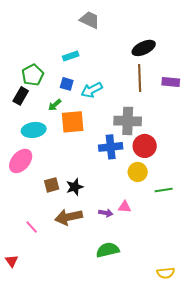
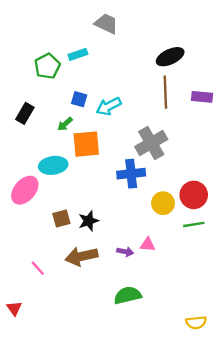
cyan rectangle: (71, 56) -> (78, 54), moved
green pentagon: (33, 75) -> (47, 66), moved
gray cross: (128, 121) -> (151, 143), turned -32
cyan ellipse: (34, 130) -> (53, 165), moved
red circle: (145, 146) -> (194, 195), moved

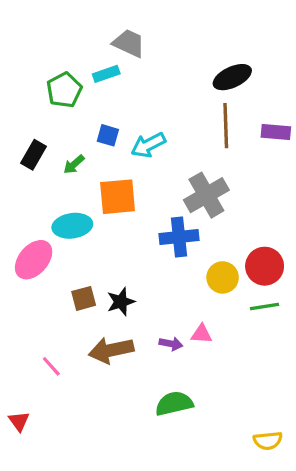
gray trapezoid: (106, 24) -> (129, 43), moved
green arrow: (65, 124) -> (74, 164), moved

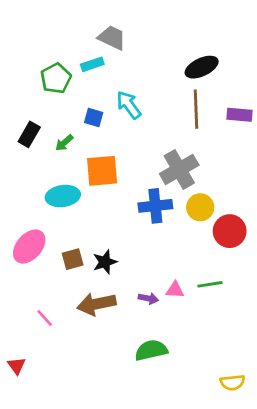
cyan arrow: (148, 145) -> (129, 105), moved, turned 80
pink ellipse: (34, 260) -> (29, 247), moved
yellow circle: (223, 277) -> (200, 207), moved
green line: (265, 307) -> (210, 284), moved

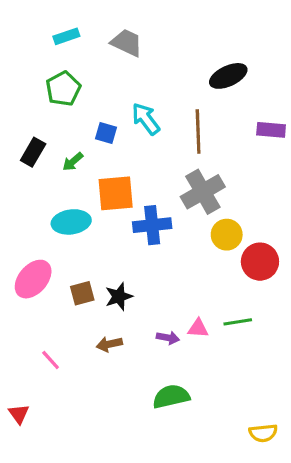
cyan rectangle: (92, 64) -> (66, 36), moved
brown line: (196, 109) -> (198, 131), moved
blue cross: (155, 206) -> (152, 225), moved
brown arrow: (96, 304) -> (109, 344), size x0.6

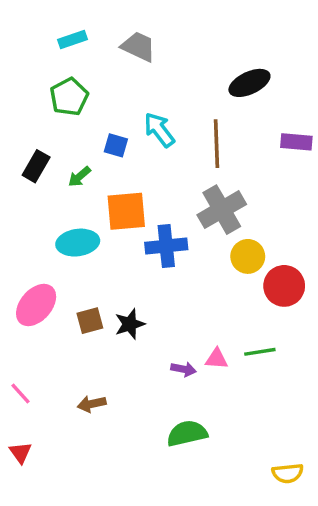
brown arrow: (109, 344) -> (92, 404), moved
pink line: (51, 360) -> (20, 393), moved

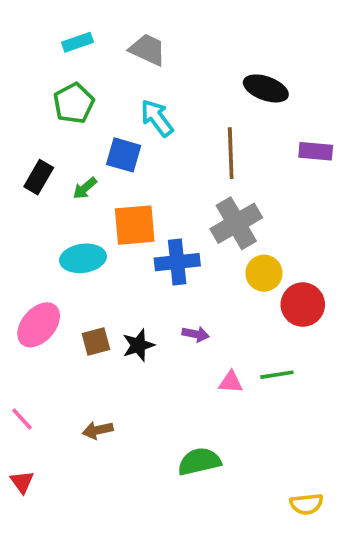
black ellipse: (249, 83) -> (266, 88), turned 45
cyan arrow: (159, 130) -> (157, 118), moved
blue square: (116, 145) -> (124, 155), size x1.4
purple arrow: (184, 369) -> (196, 334), moved

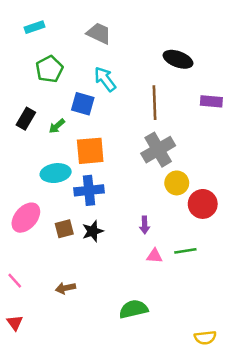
cyan rectangle: (77, 42) -> (35, 27), moved
blue cross: (177, 262) -> (89, 190), moved
purple arrow: (196, 334) -> (145, 225), moved, turned 77

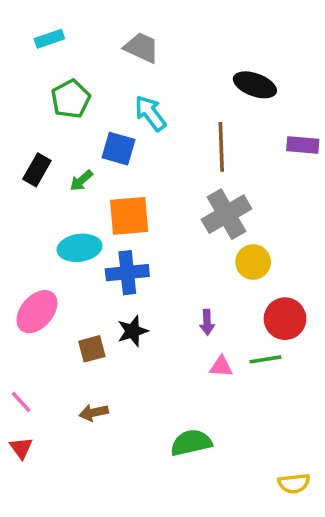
red circle: (203, 204) -> (285, 319), moved
brown square: (64, 229) -> (92, 349), moved
red triangle: (15, 323) -> (21, 448), moved

